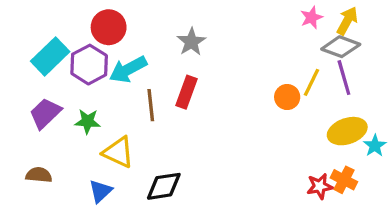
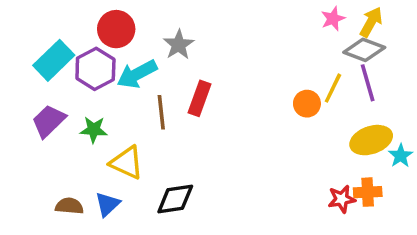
gray star: (191, 42) -> (179, 45), moved
brown semicircle: (39, 175) -> (69, 206), moved
orange cross: (344, 180) -> (368, 192), turned -30

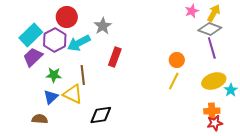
yellow line: (333, 88) -> (174, 81), moved
brown line: (161, 112) -> (83, 75), moved
purple trapezoid: (49, 121) -> (33, 57), moved
red star: (342, 199) -> (215, 123), moved
blue triangle: (108, 204) -> (51, 97), moved

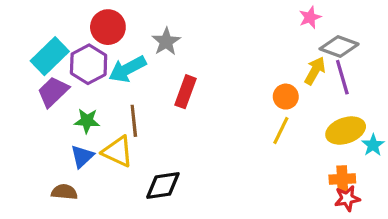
yellow arrow: (214, 13) -> (315, 71), moved

